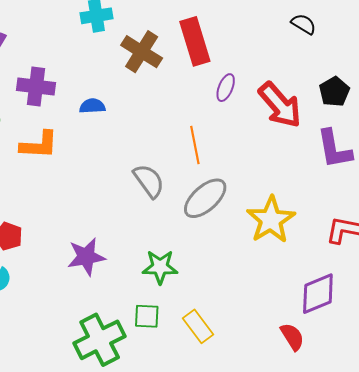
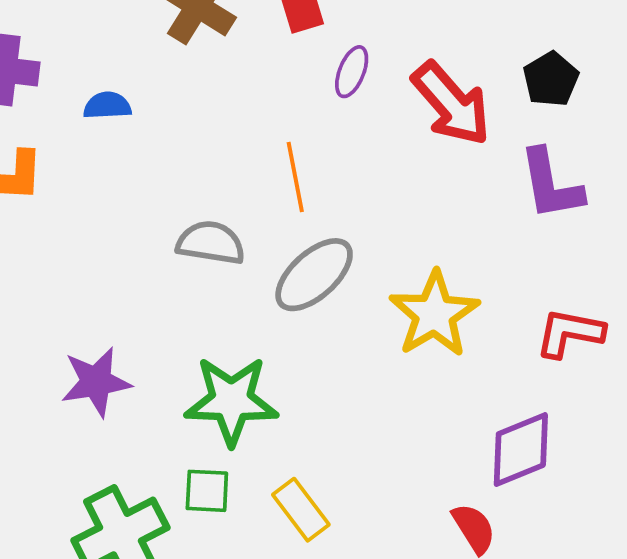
gray semicircle: (149, 181) -> (211, 243), turned -45
green star: (160, 267) -> (231, 401), size x1.4

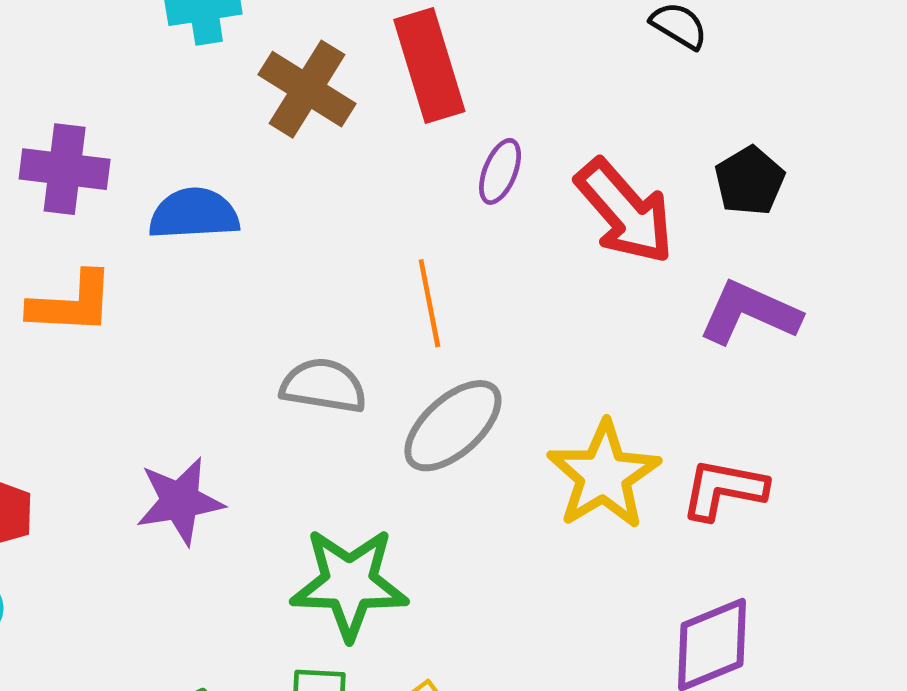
blue semicircle: (107, 106) -> (194, 214), size x1.5
purple L-shape: (551, 184) -> (750, 313), turned 124
red L-shape: (570, 333) -> (724, 489), moved
purple star: (96, 382) -> (180, 501), moved

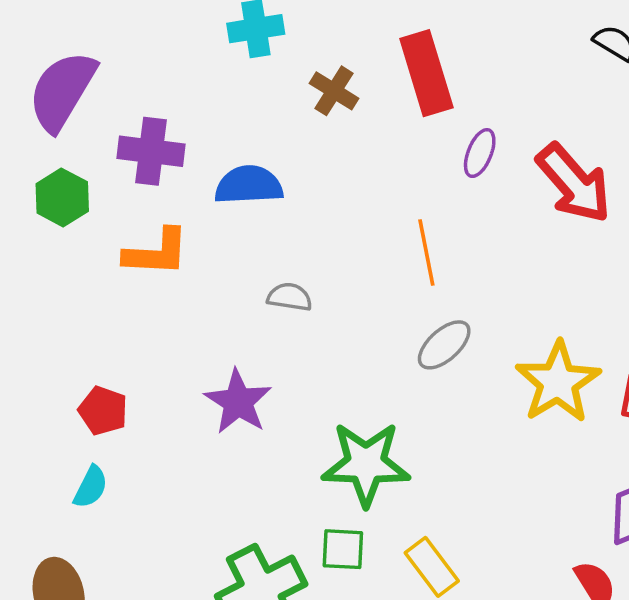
brown cross: (307, 89) -> (334, 91), size x0.7
gray semicircle: (323, 386) -> (290, 297), moved, size x0.7
gray ellipse: (453, 426) -> (444, 345), size x0.7
purple star: (180, 501) -> (238, 402), turned -30

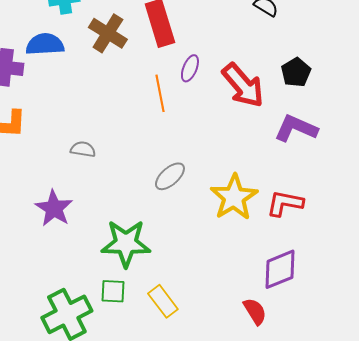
brown cross: (334, 91) -> (108, 33), size x1.4
blue semicircle: (249, 185) -> (45, 44), moved
orange line: (426, 253) -> (160, 93), moved

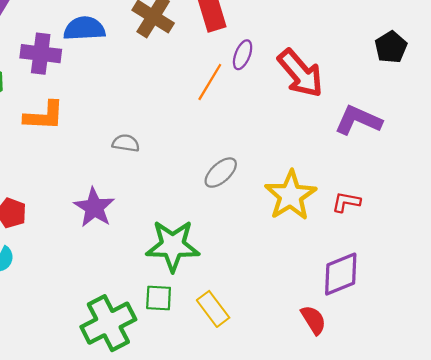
black pentagon: (296, 72) -> (391, 47), moved
orange line: (160, 93) -> (210, 82), turned 42
red L-shape: (285, 203) -> (346, 202), size x0.7

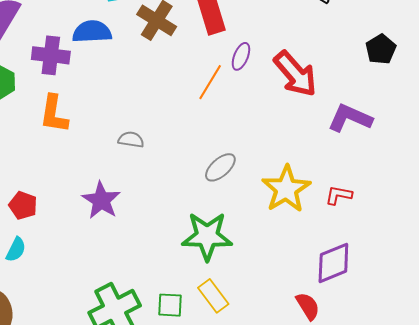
orange L-shape: (44, 116) -> (54, 114), turned 96
green star: (173, 246) -> (207, 236), moved
green square: (159, 298) -> (170, 305), moved

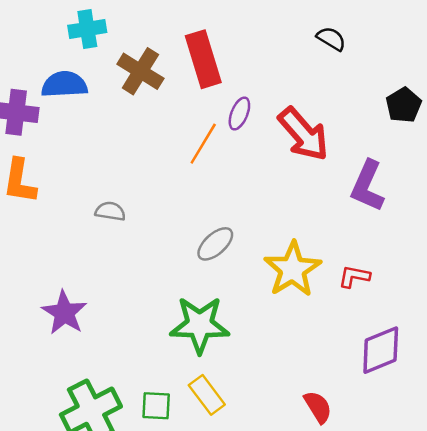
purple L-shape: (350, 118) -> (367, 186), turned -90
purple star: (101, 200) -> (64, 313), moved
purple diamond: (333, 263) -> (381, 350), moved

